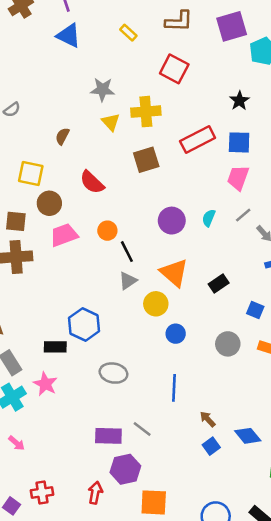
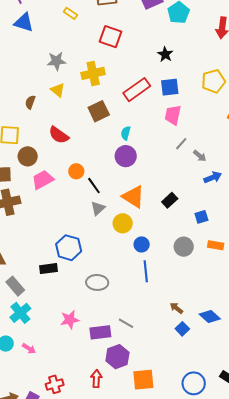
yellow triangle: (111, 122) -> (58, 90), moved
cyan semicircle: (209, 218) -> (126, 133), moved
blue square: (255, 310) -> (201, 217), turned -32
pink star: (45, 384) -> (70, 320), moved, turned -30
blue line: (174, 388) -> (146, 271), moved

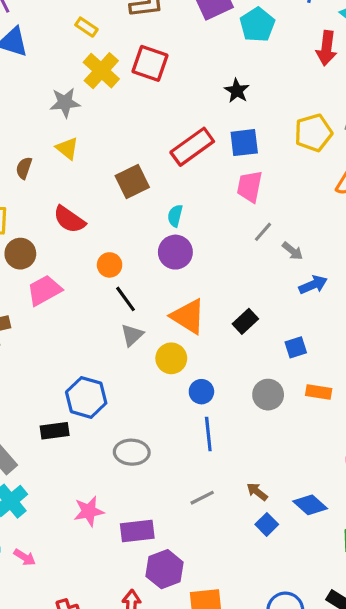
yellow cross: (93, 73) -> (101, 71), moved, turned -35
orange circle: (76, 171) -> (110, 265), moved
gray line: (126, 323) -> (202, 498), moved, turned -56

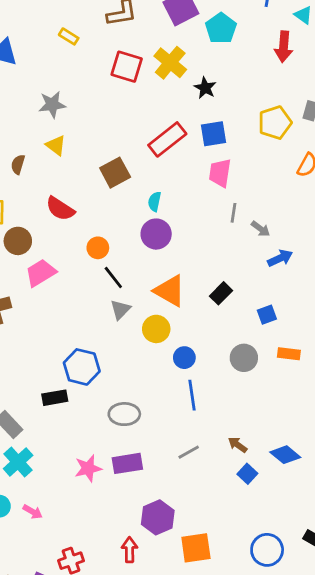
yellow cross: (101, 71) -> (170, 63), moved
gray line: (263, 232) -> (234, 213), turned -30
purple rectangle: (137, 531) -> (127, 463), moved

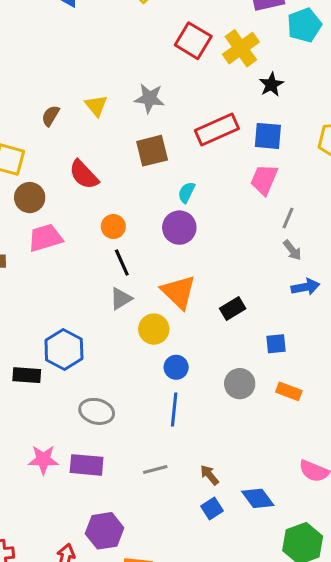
gray star: (52, 105) -> (149, 98), moved
gray line: (234, 213) -> (288, 218), moved

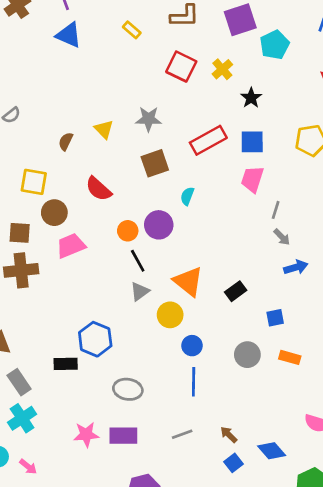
yellow cross: (241, 48) -> (222, 69), size x0.7
purple circle: (179, 228) -> (159, 225), moved

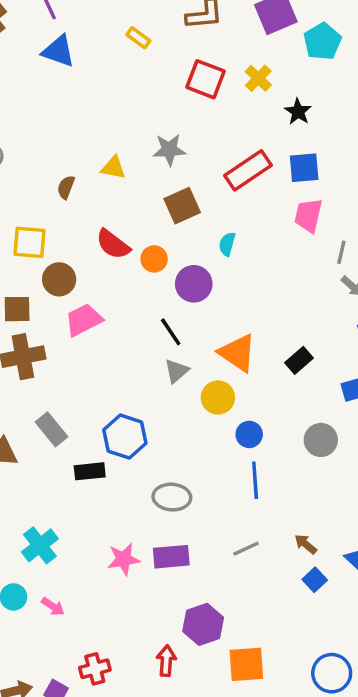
yellow triangle: (104, 129) -> (113, 168), turned -30
orange circle: (128, 231) -> (154, 259), moved
gray rectangle: (19, 382) -> (51, 429), moved

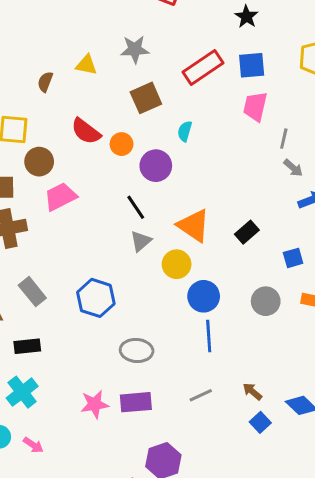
blue circle: (249, 434) -> (204, 296), size x1.4
black rectangle: (90, 471) -> (27, 346), moved

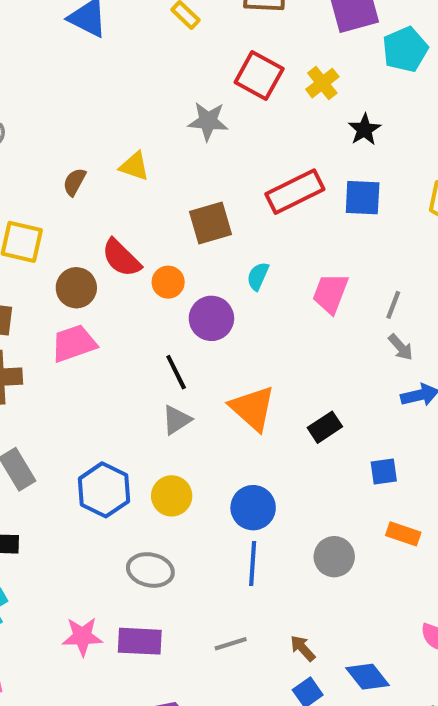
gray star: (135, 49) -> (208, 121), moved
pink trapezoid: (255, 107) -> (330, 293), moved
brown circle: (39, 162) -> (76, 288), moved
yellow circle: (177, 264) -> (172, 496), moved
gray circle: (266, 301) -> (334, 557), moved

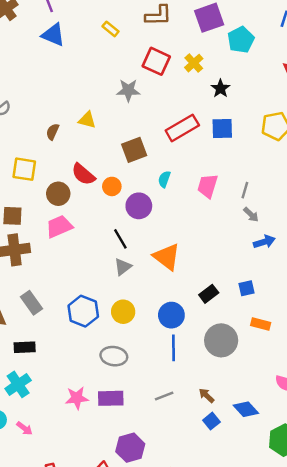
black rectangle: (325, 427) -> (209, 294), moved
gray circle: (334, 557) -> (221, 340), size x1.4

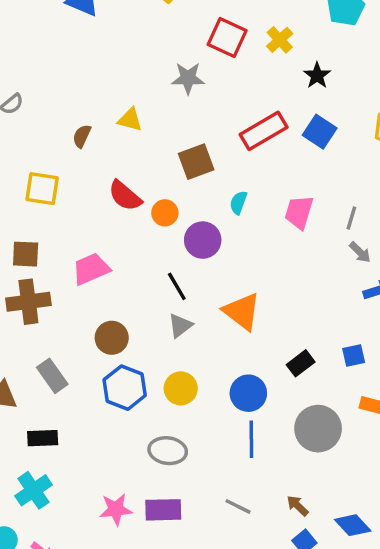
blue square: (222, 129) -> (320, 132), turned 35
brown circle: (58, 194) -> (112, 338), moved
gray line: (164, 396) -> (238, 506), turned 48

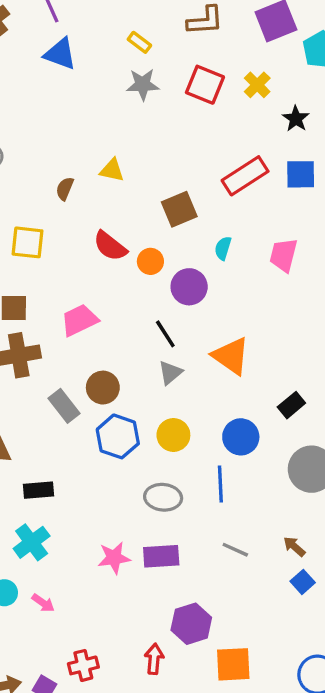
gray star: (188, 78) -> (143, 84), moved
blue square: (320, 132) -> (301, 174), turned -32
gray rectangle: (52, 376) -> (64, 406), moved
blue line: (251, 439) -> (220, 484), moved

